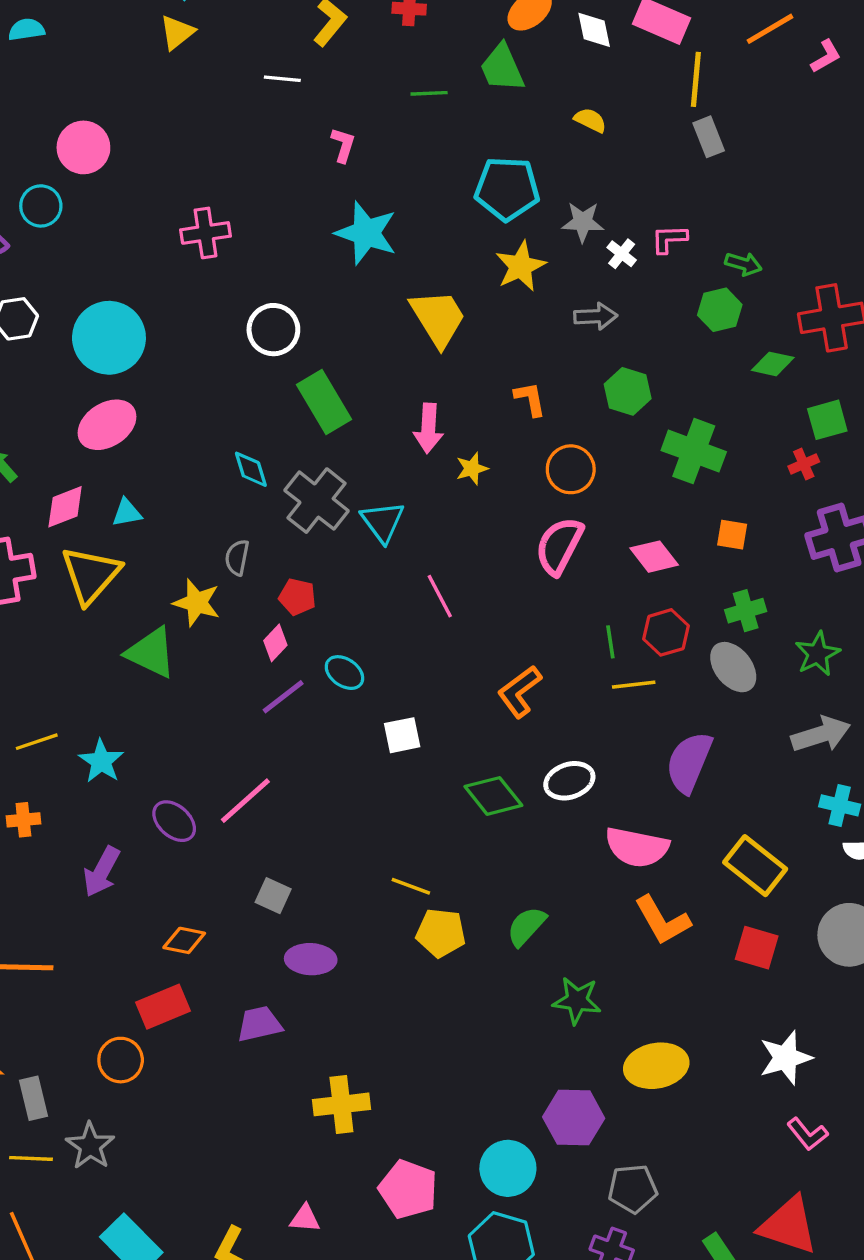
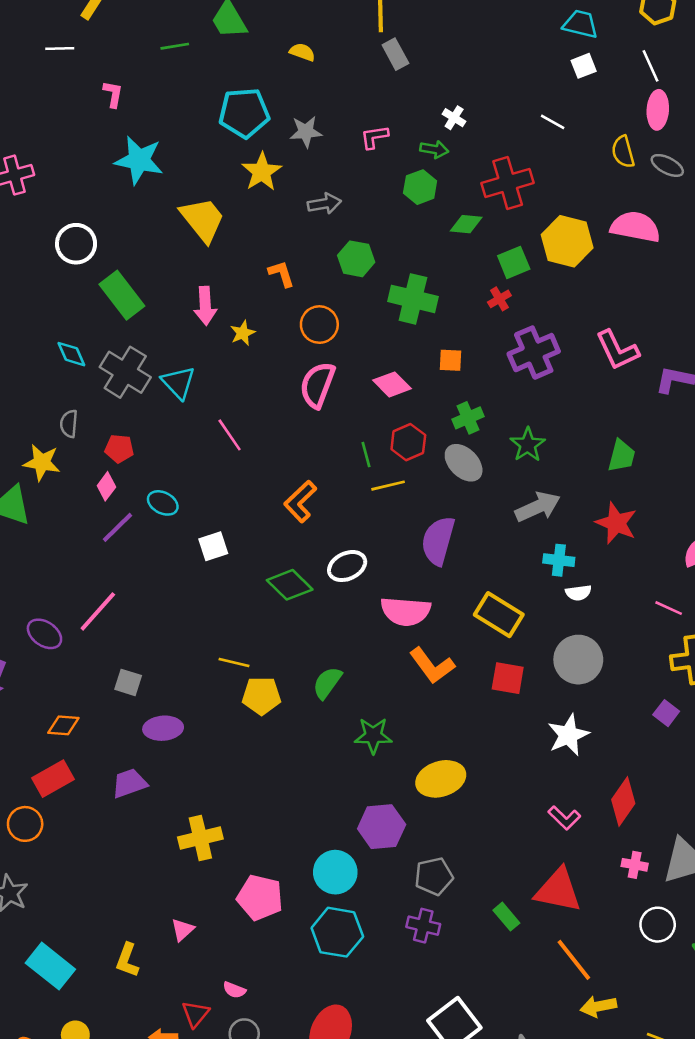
white cross: (622, 254) -> (454, 118), moved
white star: (786, 1058) -> (568, 735), moved
pink triangle: (305, 1218) -> (183, 930), turned -40

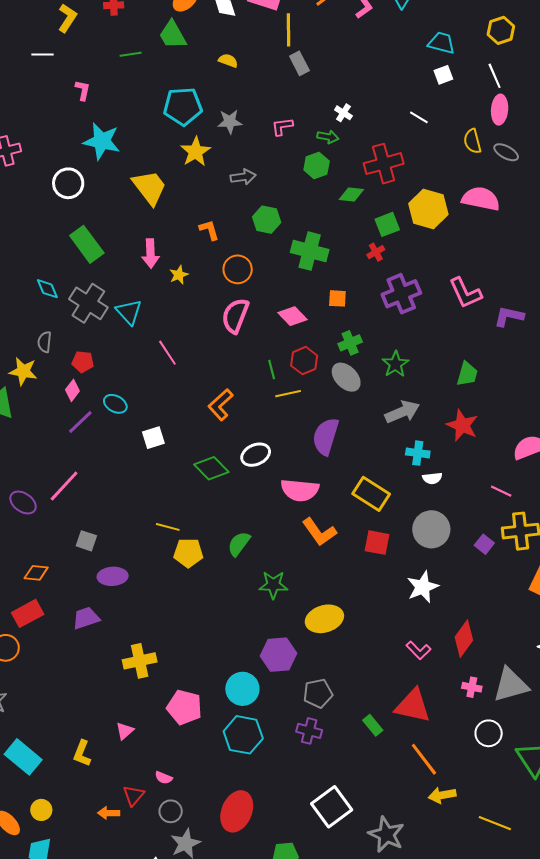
white circle: (76, 244) -> (68, 183), moved
purple square: (666, 713) -> (484, 544), moved

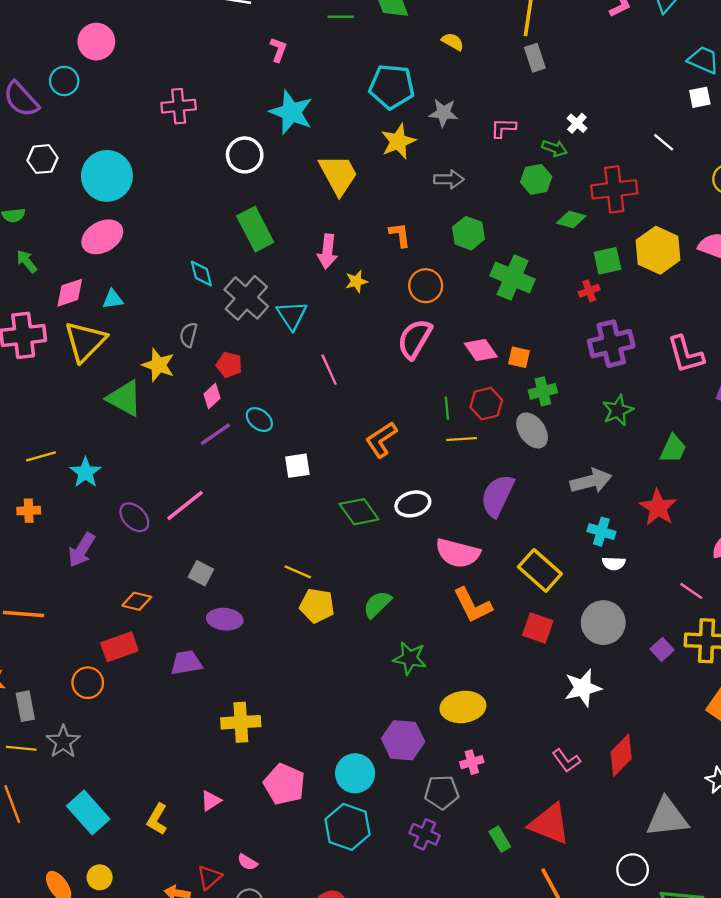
orange square: (337, 298) -> (519, 357), moved
green star: (395, 364) -> (618, 410), moved
pink cross: (472, 687) -> (472, 762), moved, turned -36

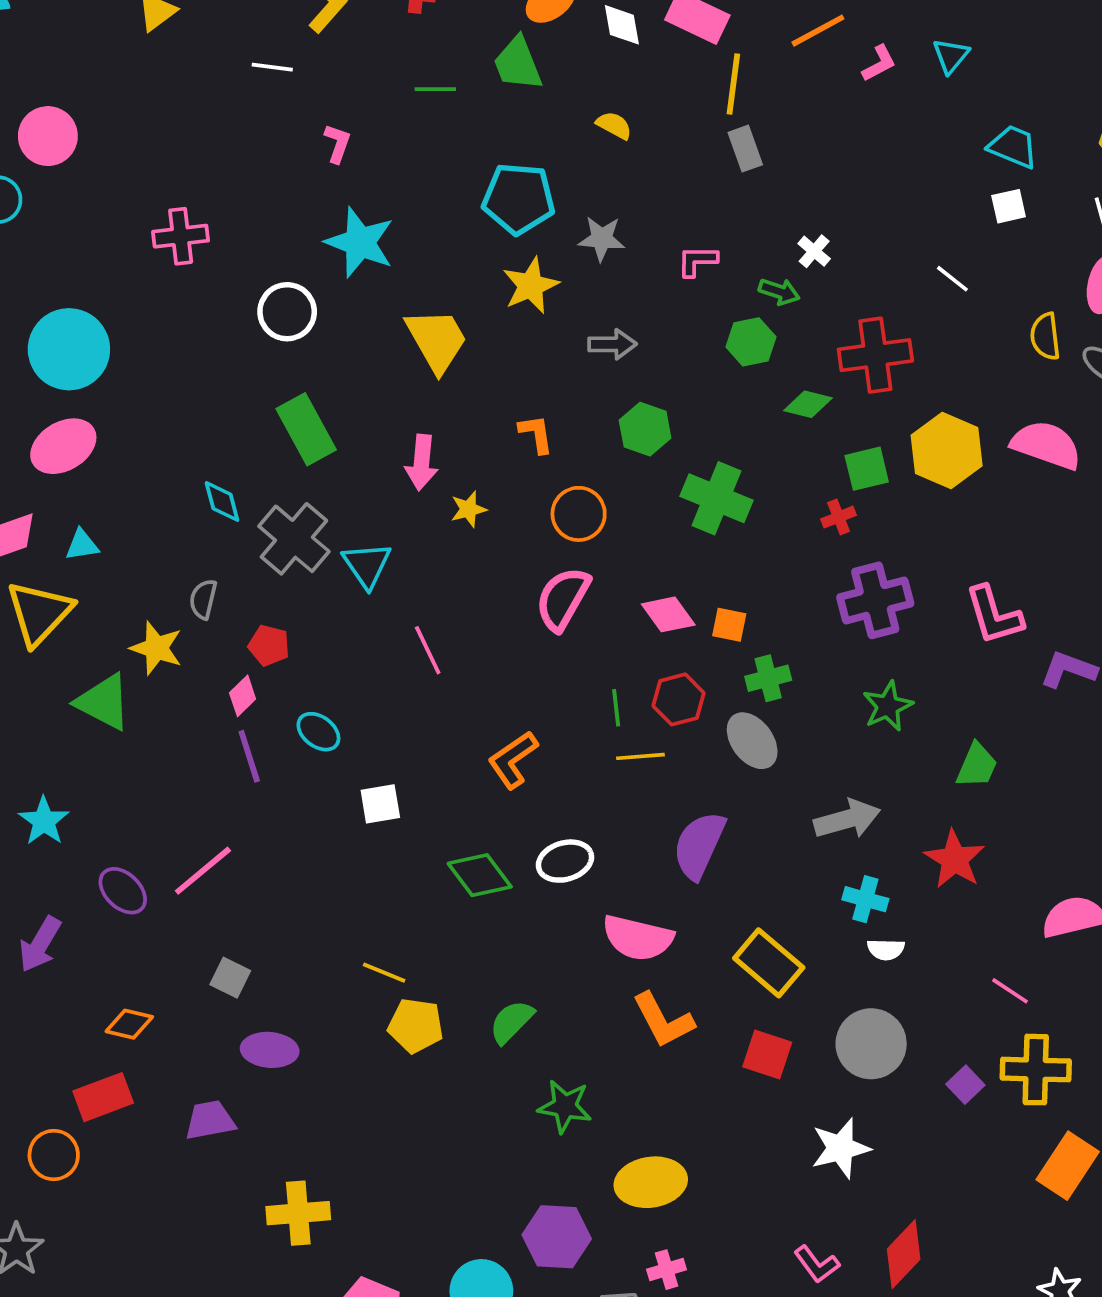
purple line: (215, 434) -> (249, 756), turned -72

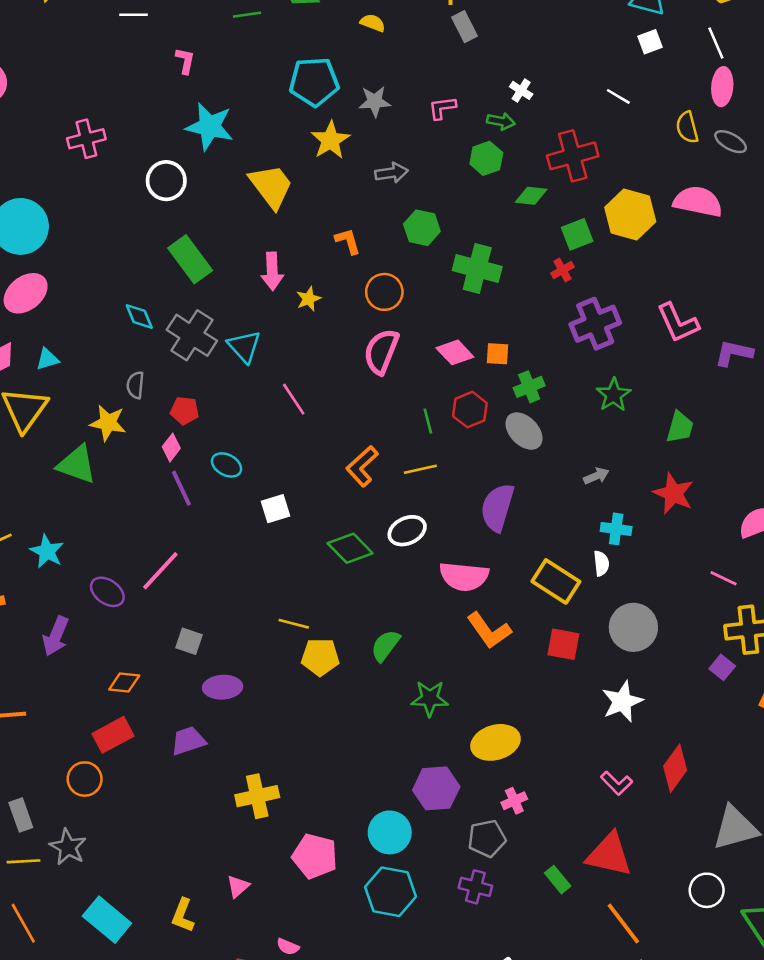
yellow line: (640, 756) -> (420, 469), moved
gray arrow: (847, 819) -> (596, 476), size x0.6
white semicircle: (886, 949) -> (601, 563), moved, turned -90
purple square: (965, 1085) -> (722, 667), moved

